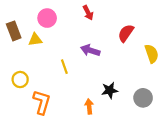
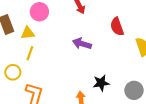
red semicircle: (126, 33) -> (117, 27), turned -54
yellow line: (64, 67) -> (30, 53), moved, turned 40

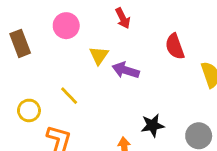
yellow triangle: (28, 33) -> (99, 55), moved, turned -48
yellow line: (30, 53) -> (69, 96), moved, turned -64

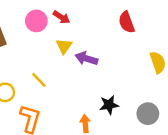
red arrow: (123, 18) -> (61, 17), moved, turned -30
red semicircle: (175, 46) -> (127, 22), moved

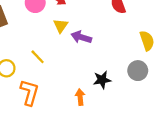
gray circle: (148, 114) -> (138, 71), moved

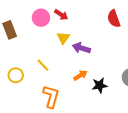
orange L-shape: (29, 92) -> (51, 97), moved
orange arrow: (80, 97) -> (80, 75), moved, turned 64

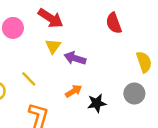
red arrow: (61, 15) -> (51, 18), size x1.5
pink circle: (41, 18) -> (13, 28), moved

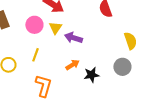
pink circle: (13, 28) -> (34, 25), moved
yellow line: (29, 79) -> (35, 55), turned 64

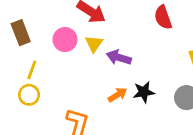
yellow line: (35, 55) -> (32, 70), moved
black star: (91, 75) -> (144, 92), moved

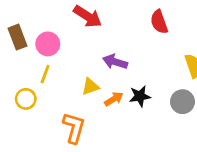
pink circle: (65, 40) -> (48, 44), moved
yellow triangle: (94, 44) -> (90, 87), moved, turned 36
yellow line: (32, 70) -> (45, 74), moved

